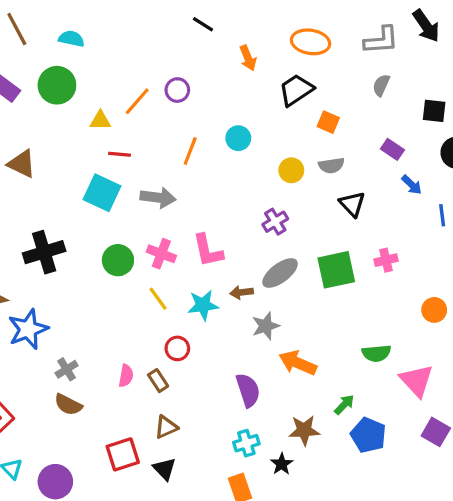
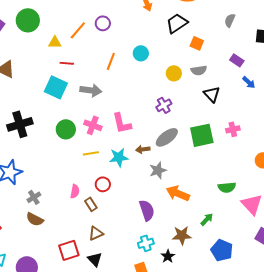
yellow line: (158, 299) -> (91, 153), turned -63
pink semicircle: (126, 376) -> (75, 191), moved
blue pentagon: (368, 435) -> (222, 250), moved

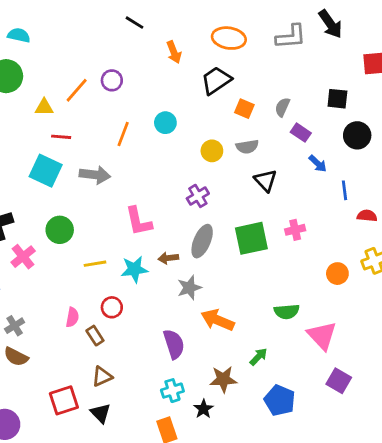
gray semicircle: (230, 20) -> (282, 107), moved
pink cross: (93, 125) -> (23, 257), moved, turned 30
gray ellipse: (167, 137) -> (202, 241), turned -30

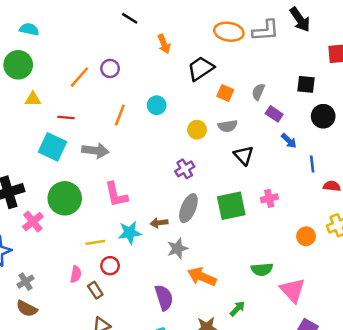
orange ellipse: (229, 38) -> (229, 32), moved
yellow triangle: (44, 107) -> (33, 99), moved
pink L-shape: (139, 221) -> (116, 195), moved
green circle: (60, 230) -> (65, 198), size x1.4
yellow line: (95, 264) -> (95, 242), moved

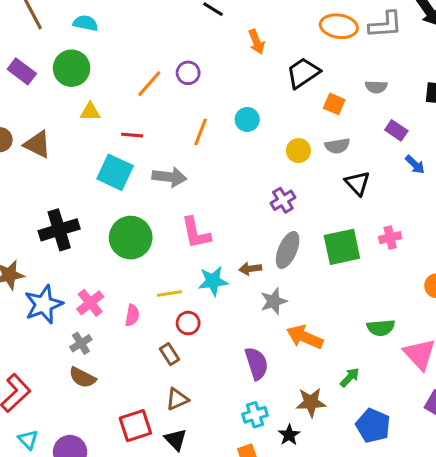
gray semicircle: (258, 92) -> (376, 87), moved, turned -112
pink cross: (33, 222) -> (90, 303), moved
pink semicircle: (76, 274) -> (132, 315), moved

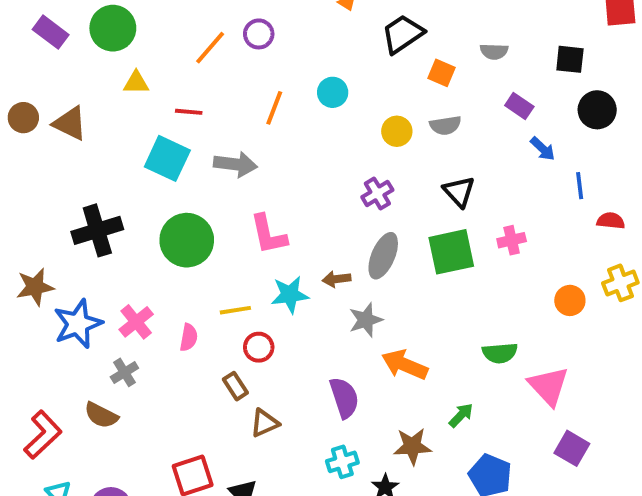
black triangle: (358, 183) -> (459, 192), moved
brown semicircle: (82, 377) -> (101, 415), moved
brown triangle: (177, 399) -> (265, 423), moved

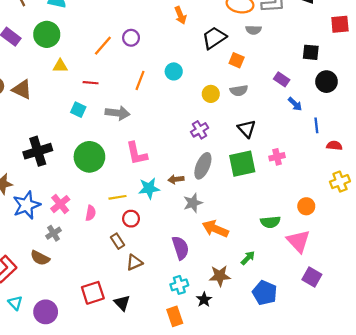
gray semicircle: (494, 51) -> (253, 30), moved
cyan square: (167, 158) -> (78, 110), size x0.6
orange circle: (570, 300) -> (306, 206), moved

